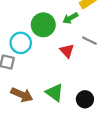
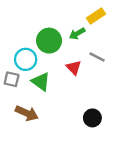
green triangle: (55, 92) -> (41, 82), moved

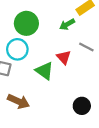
green circle: (49, 41) -> (26, 23), moved
green triangle: (41, 82) -> (44, 71), moved

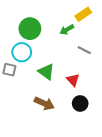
red triangle: (64, 57) -> (73, 80), moved
brown arrow: (18, 101) -> (44, 103), moved

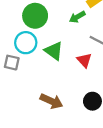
green triangle: (46, 72) -> (54, 51), moved
red triangle: (73, 80) -> (84, 60), moved

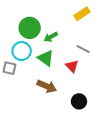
green arrow: (77, 17) -> (51, 37), moved
brown arrow: (51, 101) -> (47, 86), moved

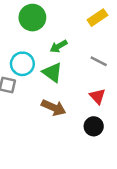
green circle: (30, 28) -> (32, 18), moved
red triangle: (72, 66) -> (97, 96), moved

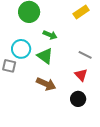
green arrow: (59, 46) -> (50, 35), turned -128
gray line: (99, 61) -> (85, 55), moved

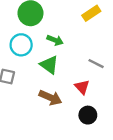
cyan circle: (21, 49) -> (21, 45), moved
red triangle: (81, 75) -> (82, 87), moved

